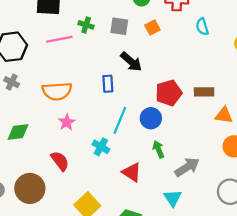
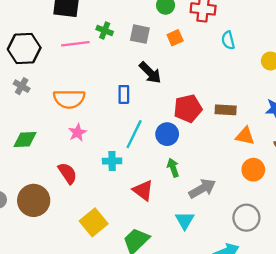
cyan cross: (101, 147) -> (112, 161), turned -35

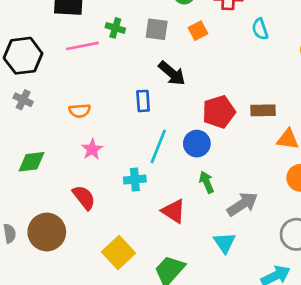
orange semicircle: (69, 99) -> (80, 111), size x0.6

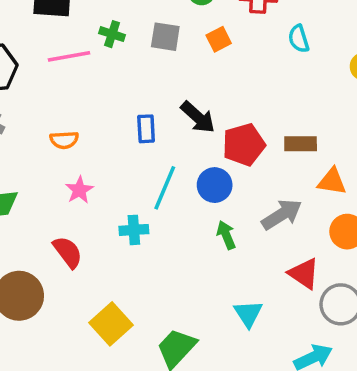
black arrow: (172, 73) -> (198, 117), moved
gray arrow: (242, 204) -> (282, 215), moved
red triangle: (174, 211) -> (304, 274), moved

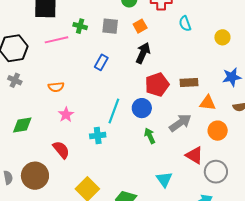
black arrow: (198, 117) -> (143, 53), moved, turned -105
blue rectangle: (146, 129) -> (101, 62), moved, turned 35

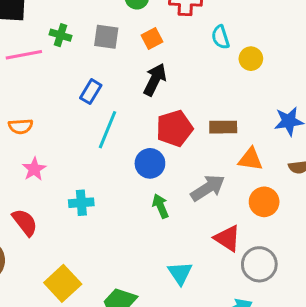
yellow circle: (222, 37) -> (251, 59), moved
cyan line: (114, 111) -> (107, 130), moved

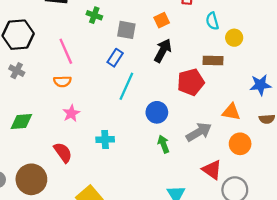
gray square: (106, 37) -> (126, 30), moved
pink line: (24, 55) -> (66, 51), moved, turned 75
brown rectangle: (223, 127) -> (213, 60), moved
red pentagon: (174, 128) -> (191, 82), moved

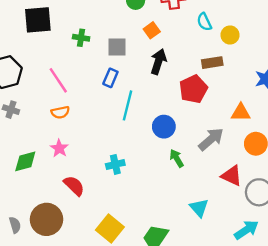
pink star: (71, 113) -> (59, 148), moved

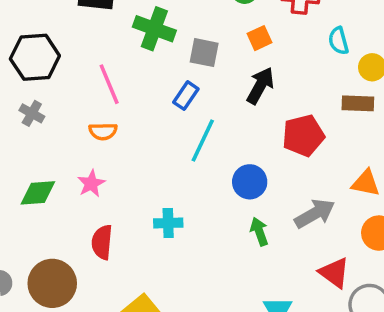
green cross: (81, 38) -> (154, 29), size x1.6
brown rectangle: (212, 63) -> (358, 103), moved
red semicircle: (74, 186) -> (102, 242), turned -140

